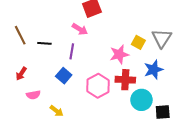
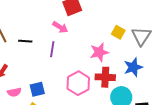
yellow square: (138, 42) -> (118, 32), moved
blue square: (64, 76) -> (37, 89), moved, turned 35

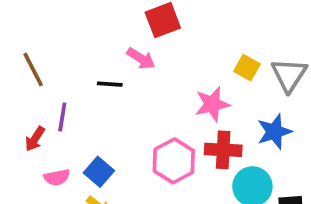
black line: (25, 41) -> (110, 84), moved
purple line: (52, 49) -> (62, 117), moved
blue square: (37, 89) -> (99, 172), turned -35

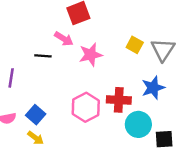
pink star: (212, 104) -> (91, 55), moved

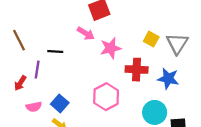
black line: (43, 56) -> (55, 51), moved
blue star: (153, 88) -> (168, 79), turned 30
red cross: (119, 100) -> (137, 70), moved

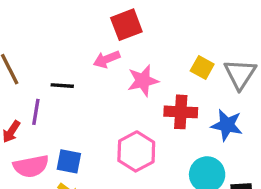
pink arrow: (86, 33) -> (107, 59), turned 126
blue square: (60, 103) -> (69, 161), turned -30
pink semicircle: (34, 107) -> (31, 166), size x1.5

